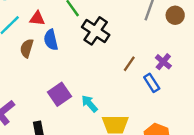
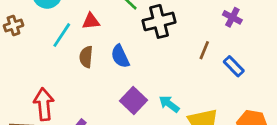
black cross: (96, 31) -> (159, 21), turned -36
blue semicircle: (51, 40) -> (120, 56), moved
purple cross: (163, 62) -> (232, 17), moved

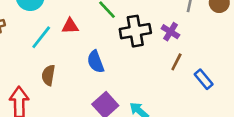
purple cross: (232, 17) -> (170, 32), moved
brown semicircle: (86, 57) -> (48, 75), moved

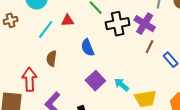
purple cross: (170, 32) -> (145, 24), size x1.5

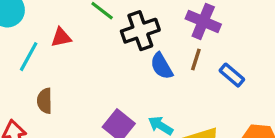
purple cross: (145, 24) -> (203, 21), moved
blue semicircle: (88, 48) -> (162, 66), moved

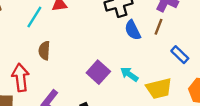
blue rectangle: (232, 75) -> (180, 55), moved

